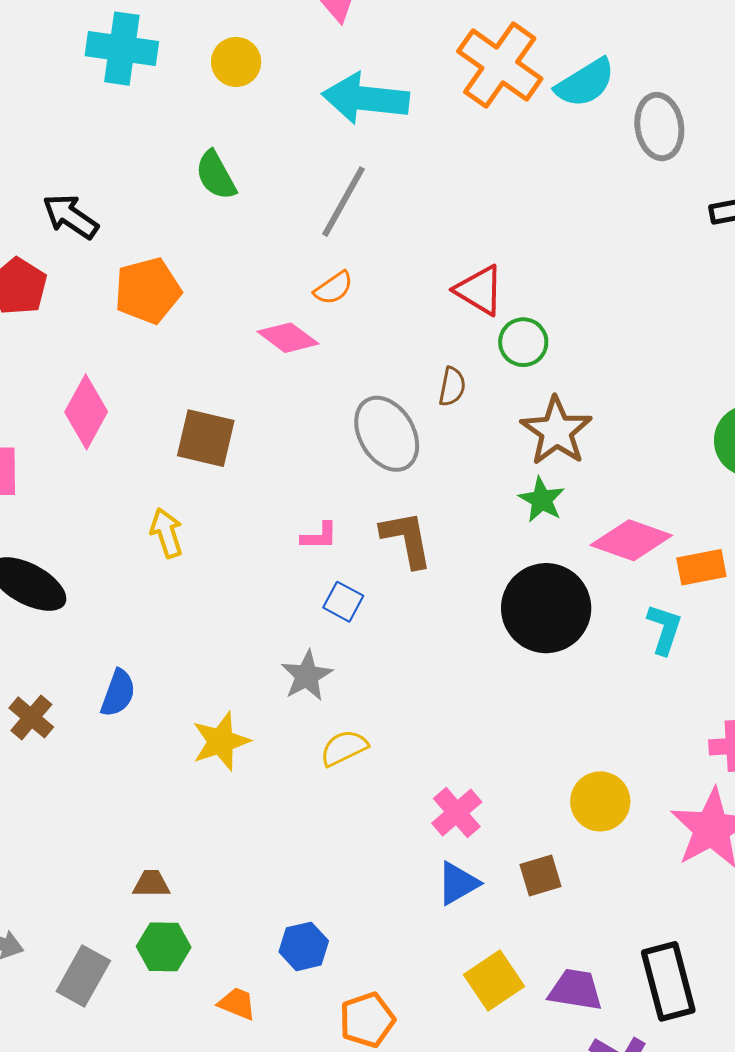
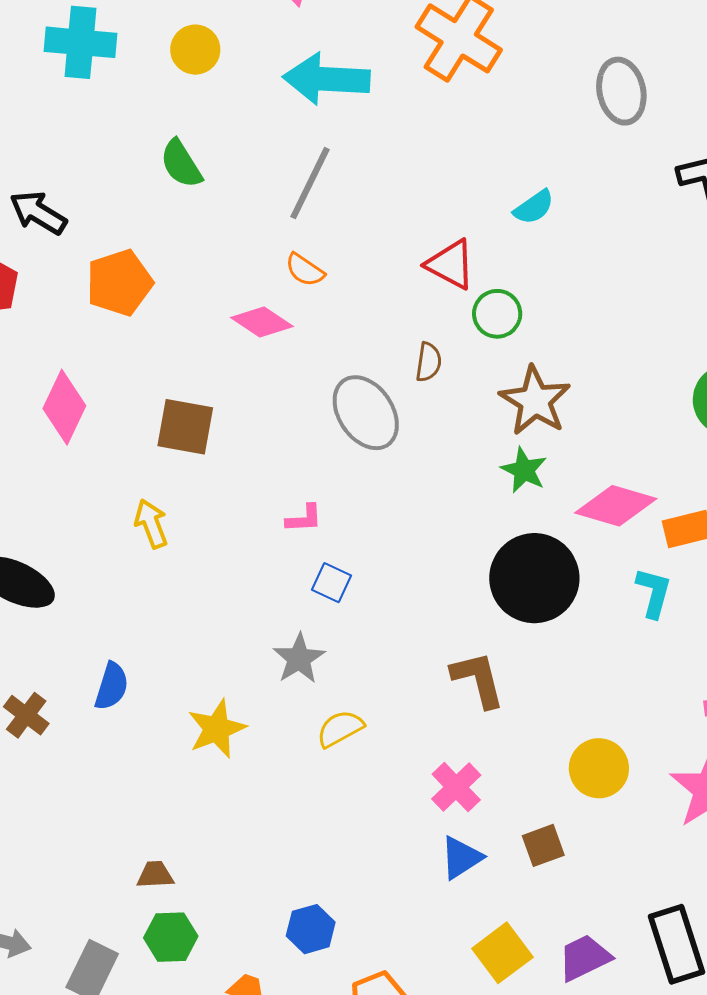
cyan semicircle: (585, 83) -> (534, 207), moved, size x0.7
orange semicircle: (334, 288) -> (305, 270), turned 72
brown L-shape: (407, 539) -> (478, 679), moved
purple trapezoid: (575, 990) -> (584, 958), turned -32

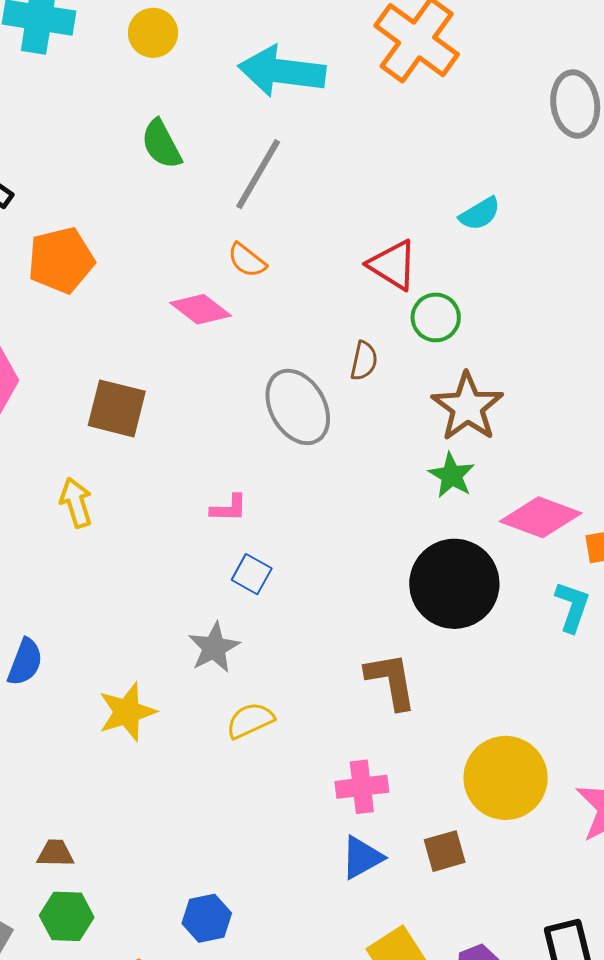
green semicircle: (181, 164) -> (161, 144), moved
yellow circle: (599, 768) -> (506, 778), size x1.4
pink cross: (456, 787) -> (362, 787), turned 33

